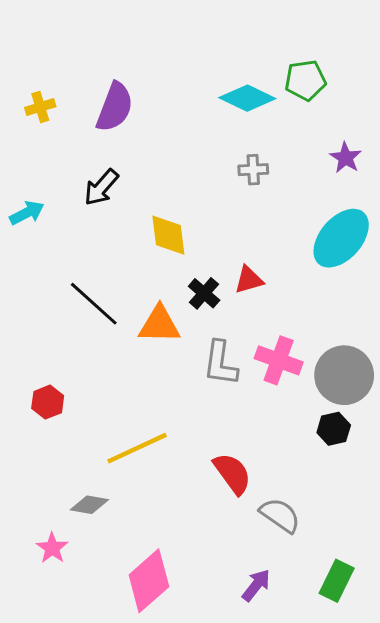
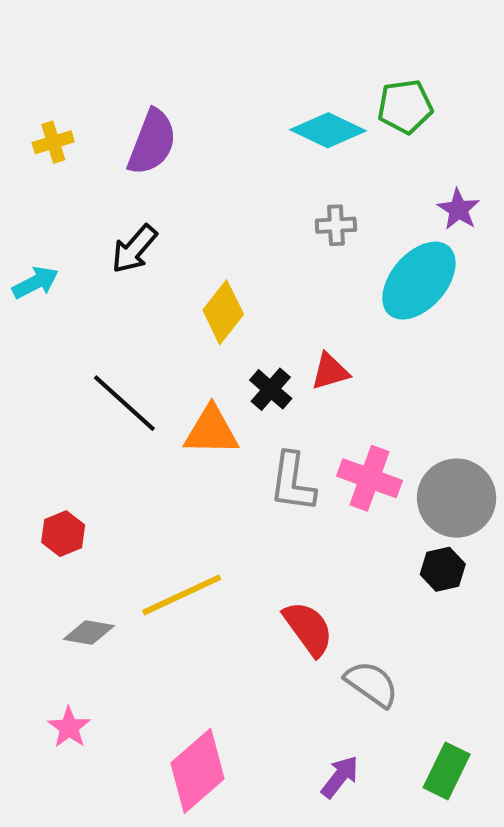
yellow diamond: (168, 235) -> (223, 312), turned 45
cyan ellipse: (341, 238) -> (419, 281), moved
gray diamond: (89, 505) -> (89, 632), moved

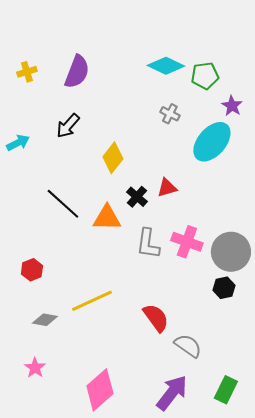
green pentagon: (405, 107) -> (205, 76), moved
gray cross: (336, 225) -> (170, 114), turned 30
purple arrow: (340, 777) -> (172, 393), size x1.6

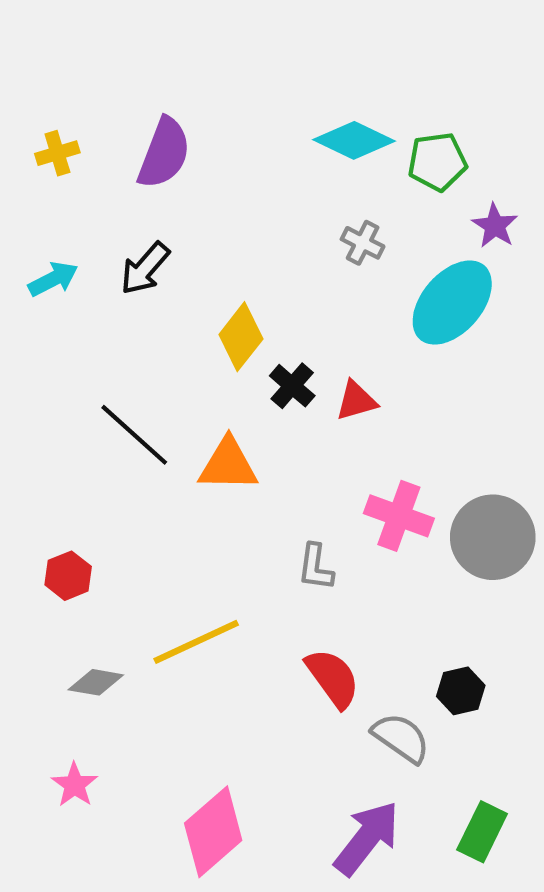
cyan arrow: (18, 143) -> (53, 279), moved
black cross: (137, 197) -> (292, 386), moved
gray L-shape: (148, 244) -> (316, 567), moved, size x0.7
black hexagon: (224, 288) -> (461, 691), moved

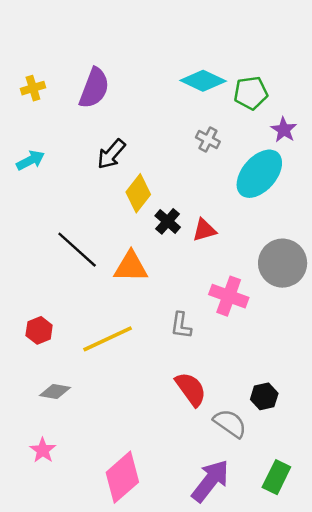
black arrow: (145, 268) -> (111, 154), moved
gray circle: (493, 537) -> (283, 263), moved
yellow line: (196, 642) -> (108, 339), moved

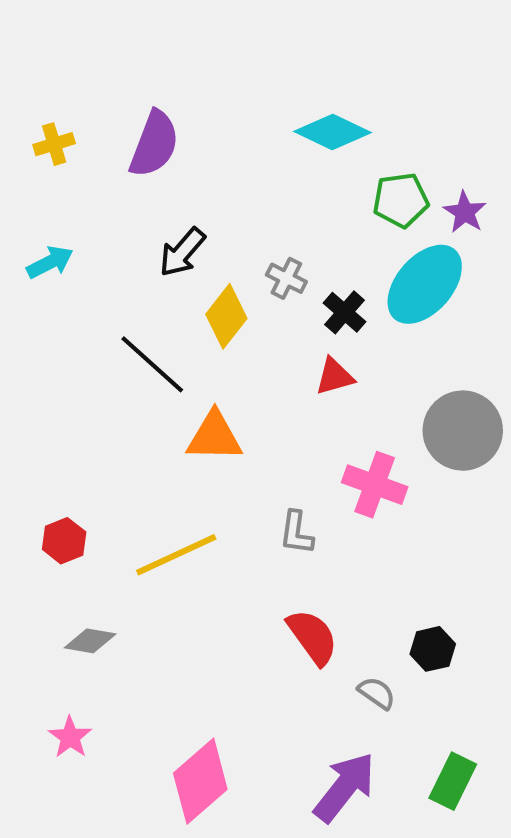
green pentagon: (251, 93) -> (401, 200), moved
gray cross: (208, 139) -> (286, 278), moved
black cross: (168, 221) -> (345, 312), moved
black line: (77, 250) -> (152, 364), moved
gray semicircle: (230, 423) -> (377, 693), size x0.7

